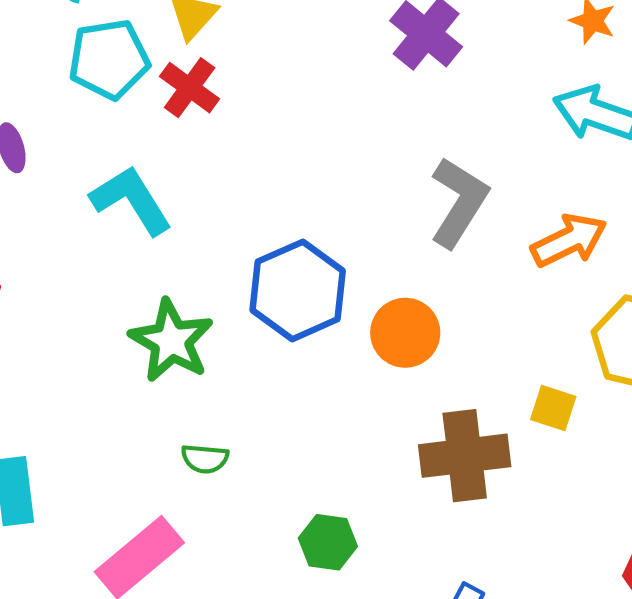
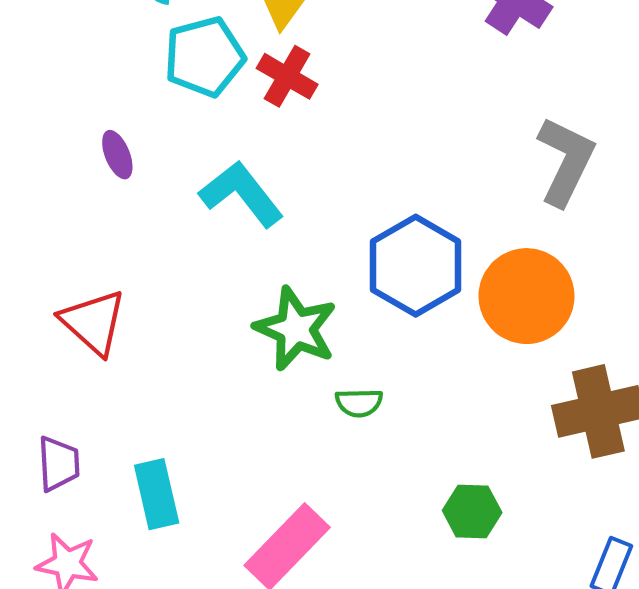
orange circle: (405, 333) -> (526, 296), size x1.4
green semicircle: (205, 459) -> (359, 403), moved

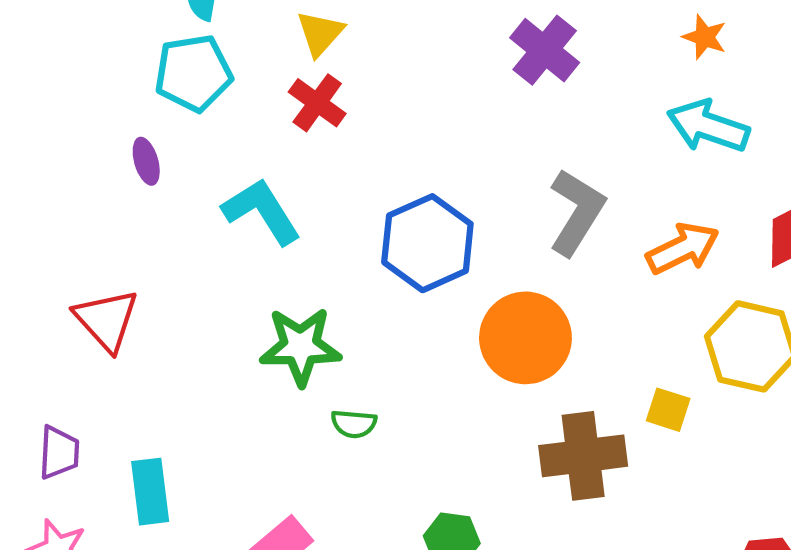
cyan pentagon: (204, 57) -> (193, 73), moved
blue hexagon: (416, 266) -> (427, 243), moved
green star: (296, 329) -> (300, 346), turned -30

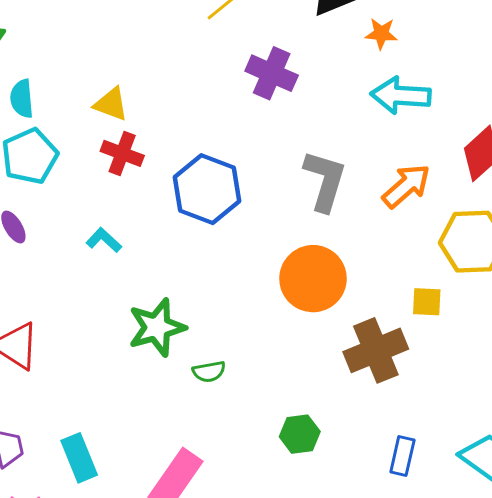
yellow triangle: (320, 33) -> (111, 104), turned -36
cyan L-shape: (262, 211) -> (104, 240), size x0.6
blue hexagon: (427, 243) -> (207, 189), moved

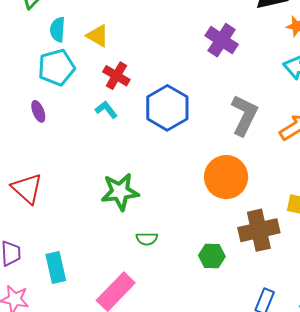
yellow triangle: (111, 104) -> (98, 36), moved
cyan L-shape: (104, 240) -> (106, 110), moved
green semicircle: (209, 372) -> (147, 239), moved
green hexagon: (300, 434) -> (212, 256), moved

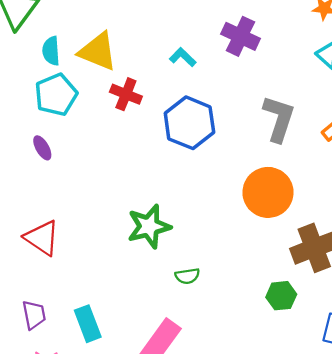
yellow triangle: (98, 36) -> (98, 51), size x1.5
cyan L-shape: (106, 110) -> (183, 57), moved
green hexagon: (212, 256) -> (281, 296), moved

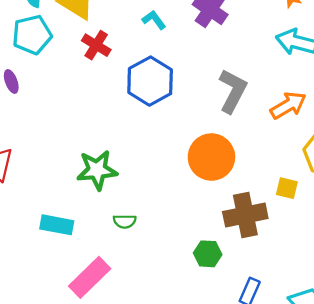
cyan rectangle: (88, 324) -> (57, 225), moved, turned -68

